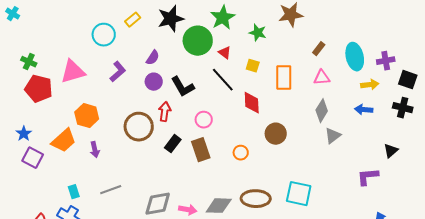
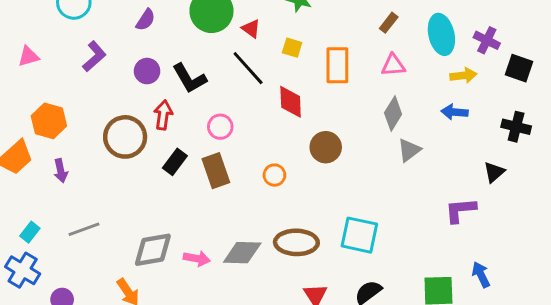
purple semicircle: (153, 58) -> (146, 20), moved
purple cross: (386, 61) -> (487, 40), turned 36
pink triangle: (73, 72) -> (28, 56), size x0.6
black cross: (403, 108) -> (516, 127), moved
cyan rectangle: (74, 192) -> (30, 232), turned 56

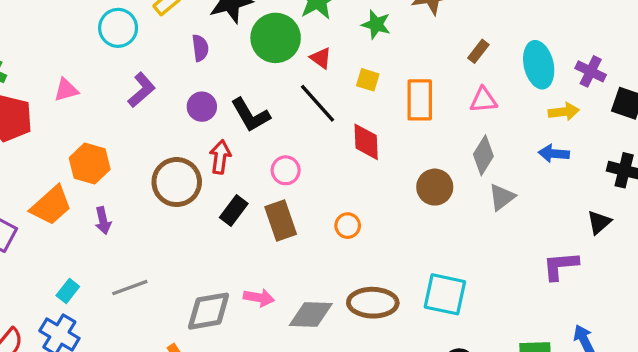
purple semicircle: (146, 20) -> (200, 48), turned -40
brown circle: (326, 147) -> (435, 187), moved
pink arrow: (197, 259) -> (259, 298), moved

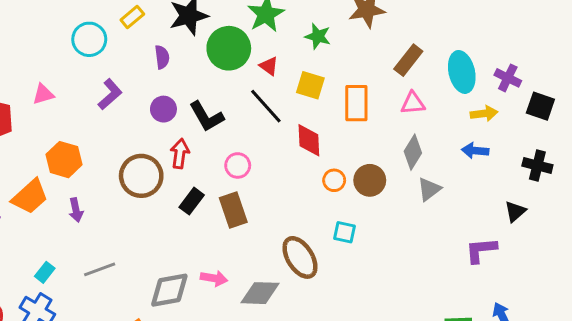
brown rectangle: (478, 51) -> (408, 60), size x1.5
yellow square: (368, 80) -> (310, 85), size x1.4
orange circle: (348, 226) -> (334, 180), moved
cyan square: (445, 294) -> (345, 232), moved, size x0.6
brown ellipse: (373, 303) -> (300, 257), moved, turned 57

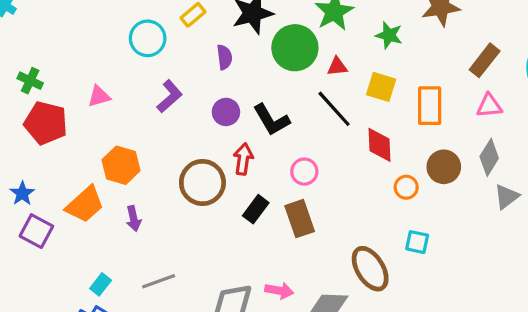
red triangle: (269, 66) -> (337, 67), turned -42
brown circle: (370, 180) -> (444, 167), moved

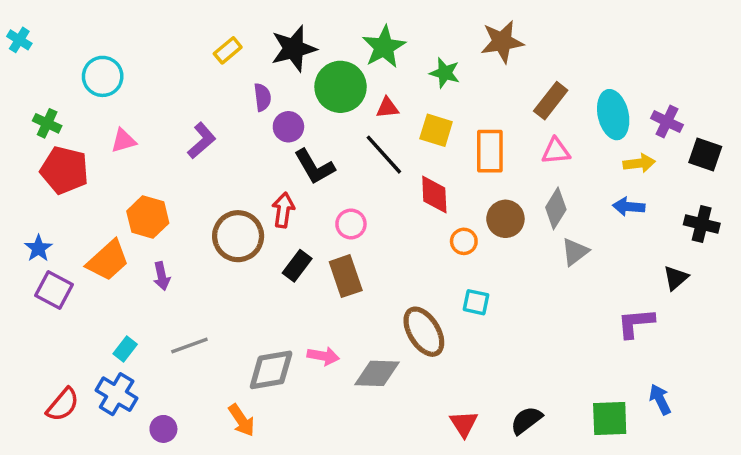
cyan circle: (148, 38) -> (103, 76), moved
purple circle: (226, 112) -> (288, 127), moved

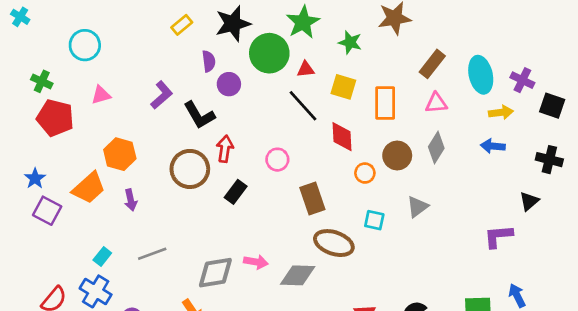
black L-shape: (314, 167) -> (199, 115), moved
gray triangle: (575, 252) -> (417, 207), moved
brown rectangle: (346, 276) -> (312, 199), moved
brown ellipse: (424, 332) -> (334, 243), turned -39

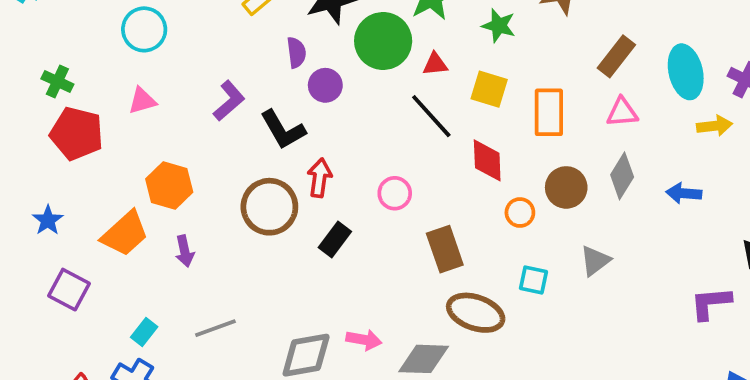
cyan circle: (85, 45) -> (144, 29), moved
blue arrow: (493, 146) -> (684, 193), moved
purple square: (47, 211) -> (69, 290), moved

